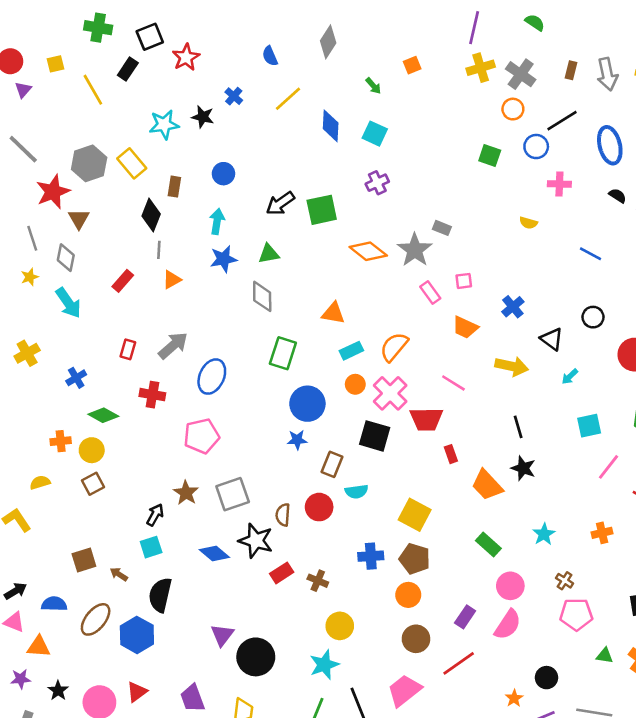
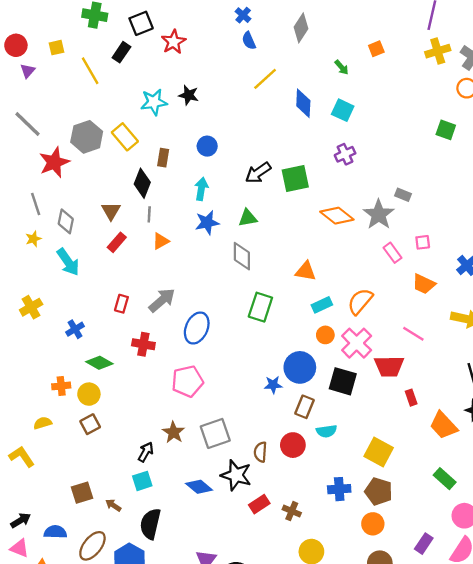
blue cross: (234, 96) -> (243, 15), moved
brown triangle: (79, 219) -> (111, 211), moved
blue circle: (307, 404) -> (300, 367), moved

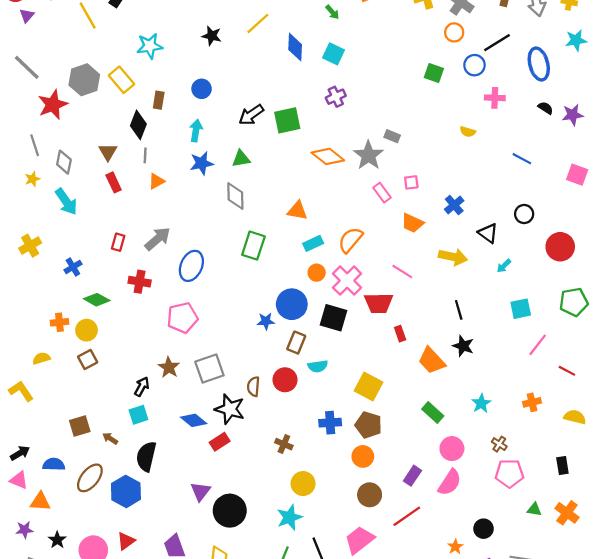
black star: (189, 95) -> (212, 36), moved
red rectangle: (117, 242) -> (114, 182), turned -66
red rectangle: (259, 504) -> (220, 442), moved

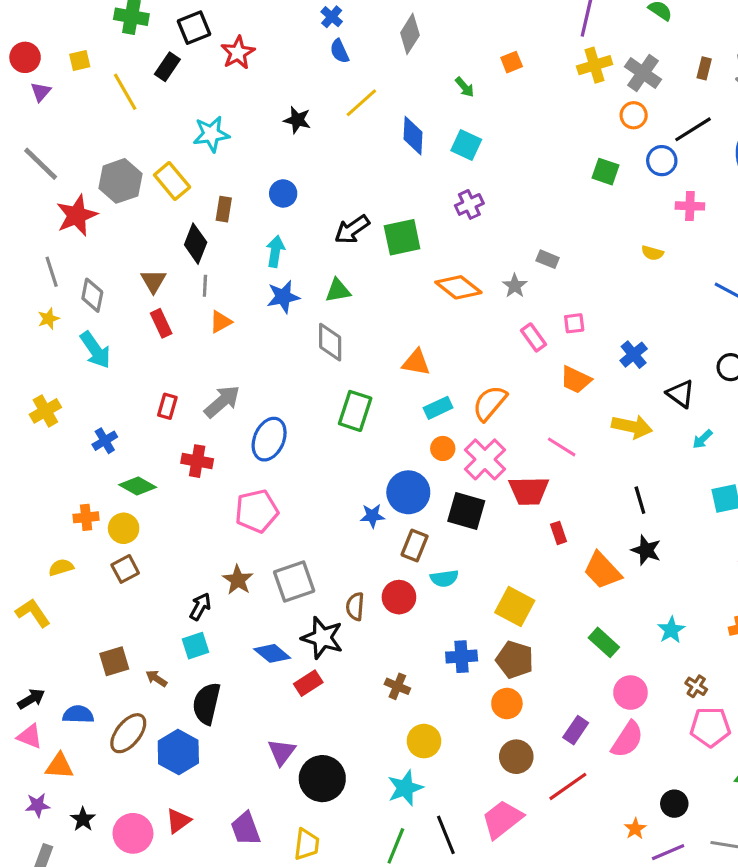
gray star: (368, 155) -> (515, 286), size x0.6

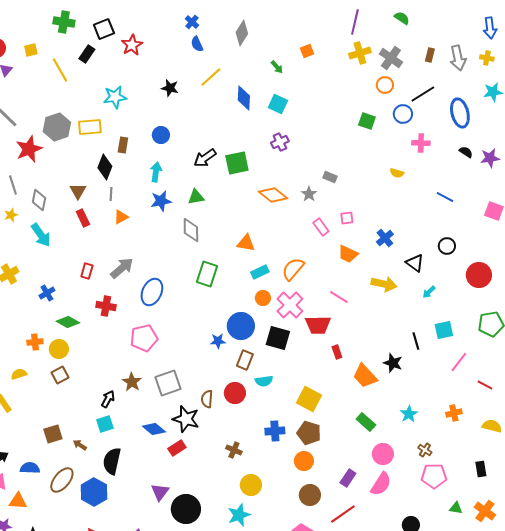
yellow rectangle: (172, 181) -> (90, 127), turned -55
black line: (640, 500) -> (416, 341), moved

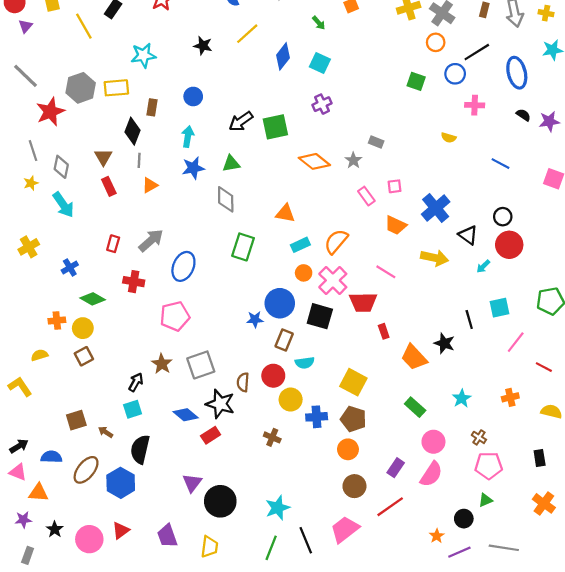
blue diamond: (244, 98) -> (283, 56), turned 35
blue cross: (385, 238) -> (436, 208), size x1.5
red circle: (479, 275) -> (509, 245), moved
yellow circle: (251, 485) -> (291, 400), moved
green triangle: (456, 508) -> (485, 500), moved, turned -32

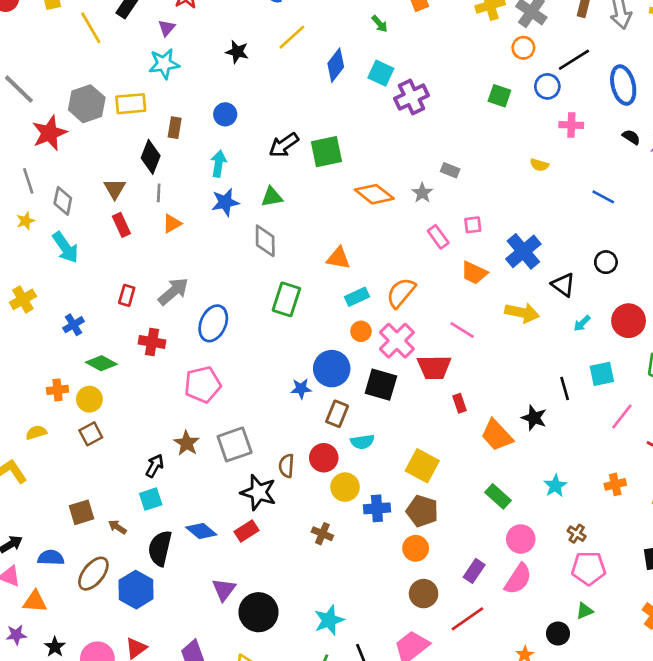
purple triangle: (25, 26) -> (167, 28), moved
purple cross: (322, 104) -> (412, 97), moved, size x1.4
red circle: (509, 245) -> (629, 321), moved
blue diamond: (186, 415) -> (201, 531), moved

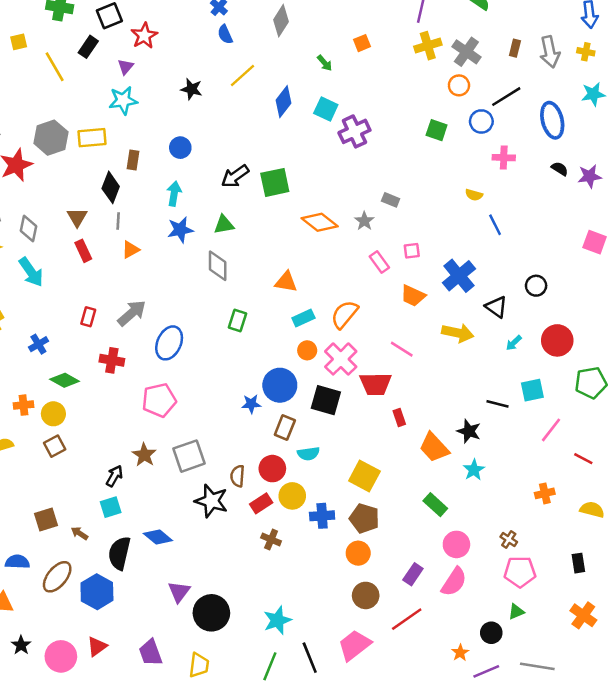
blue line: (603, 197) -> (495, 225), moved, turned 35
green rectangle: (286, 299) -> (238, 321), size x0.7
black line: (565, 389) -> (498, 404), turned -60
cyan star: (555, 486) -> (474, 470), moved
red rectangle: (247, 531) -> (261, 503), moved

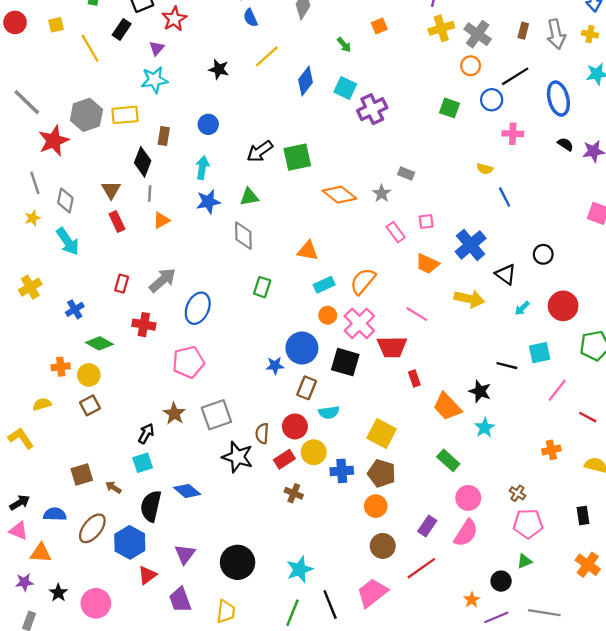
purple triangle: (179, 592) -> (185, 554), moved
red triangle: (97, 646) -> (147, 575), moved

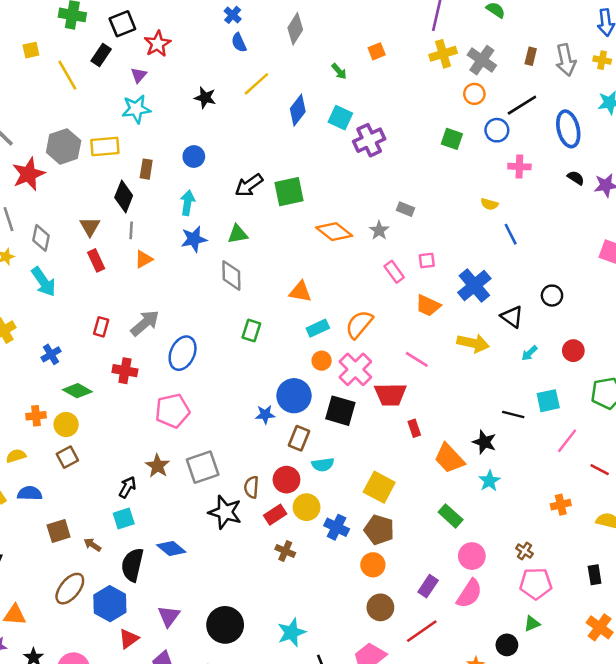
red circle: (563, 306) -> (573, 351), size x0.7
blue cross: (342, 471) -> (337, 527), turned 30
blue semicircle: (55, 514) -> (30, 493), moved

